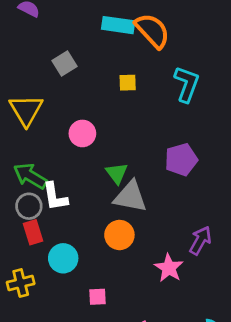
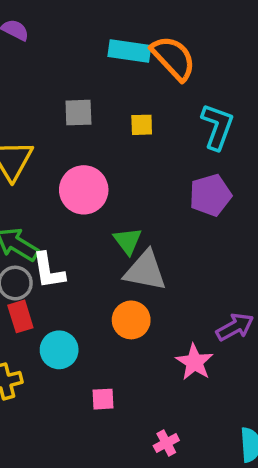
gray square: (65, 63) -> (78, 113), moved, turned 30
pink circle: (82, 133) -> (84, 190), size x1.4
purple pentagon: (181, 160) -> (210, 195), moved
purple arrow: (200, 240) -> (235, 327), turned 32

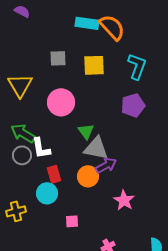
yellow square: (142, 125) -> (94, 65), size x1.6
red rectangle: (20, 316) -> (54, 174), moved
purple arrow: (235, 327) -> (106, 165), moved

